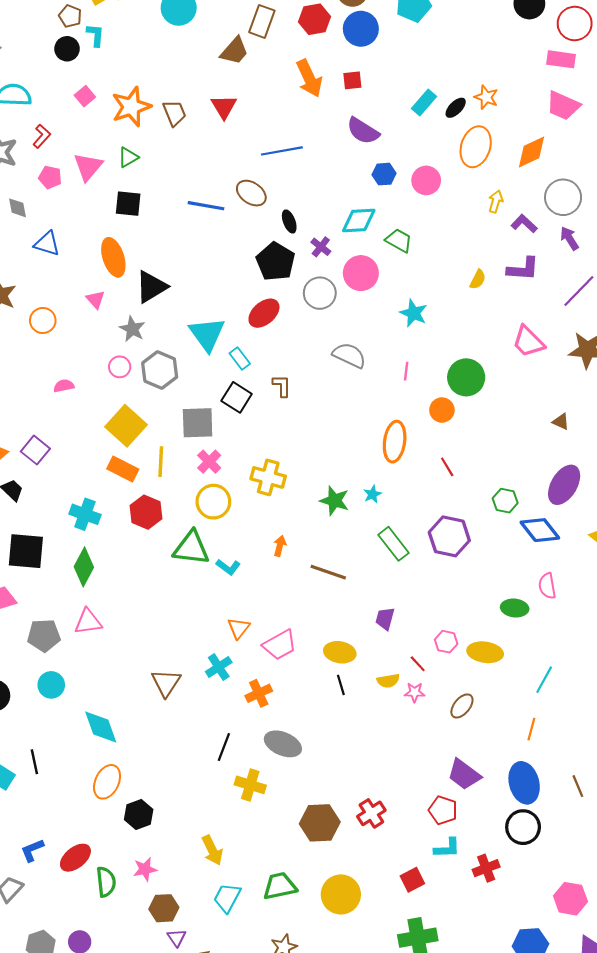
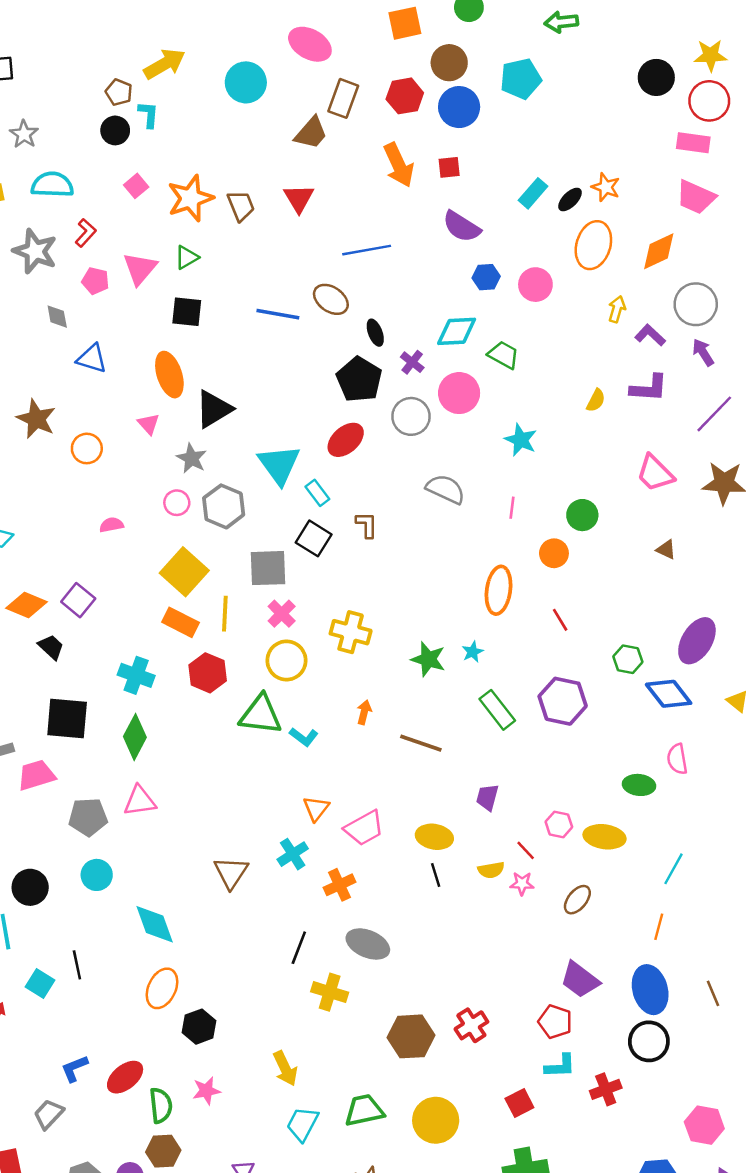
green circle: (466, 377) -> (582, 515), size x0.7
brown triangle: (561, 422) -> (666, 550), moved
brown hexagon: (164, 908) -> (163, 1151), moved

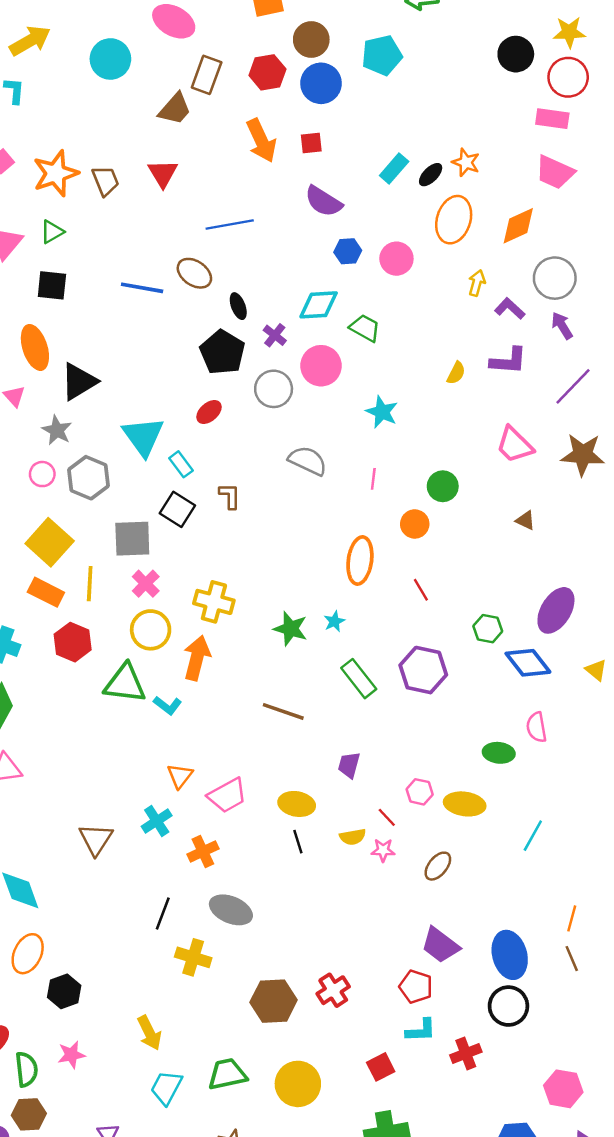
red ellipse: (346, 440) -> (209, 412), size x0.7
orange arrow: (364, 712) -> (197, 658), moved, size x1.8
orange line: (659, 927) -> (572, 918), moved

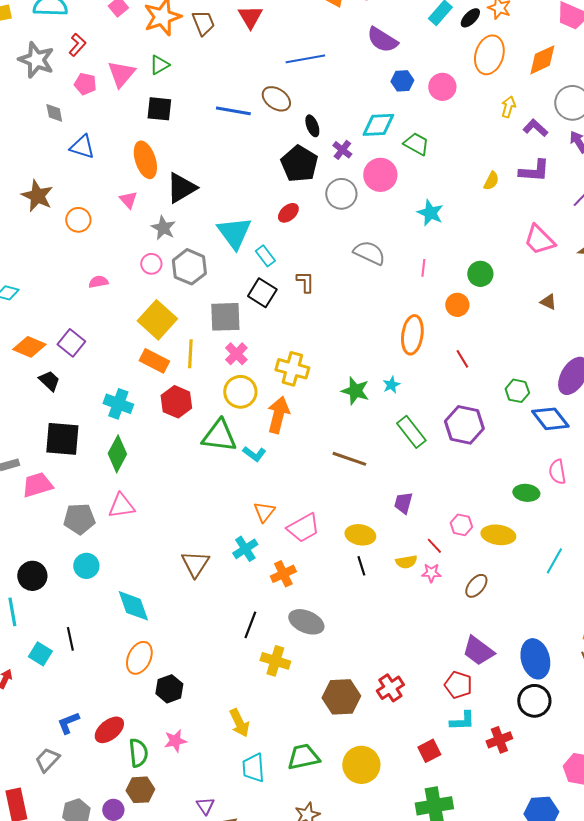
cyan trapezoid: (166, 1088) -> (253, 768), turned -32

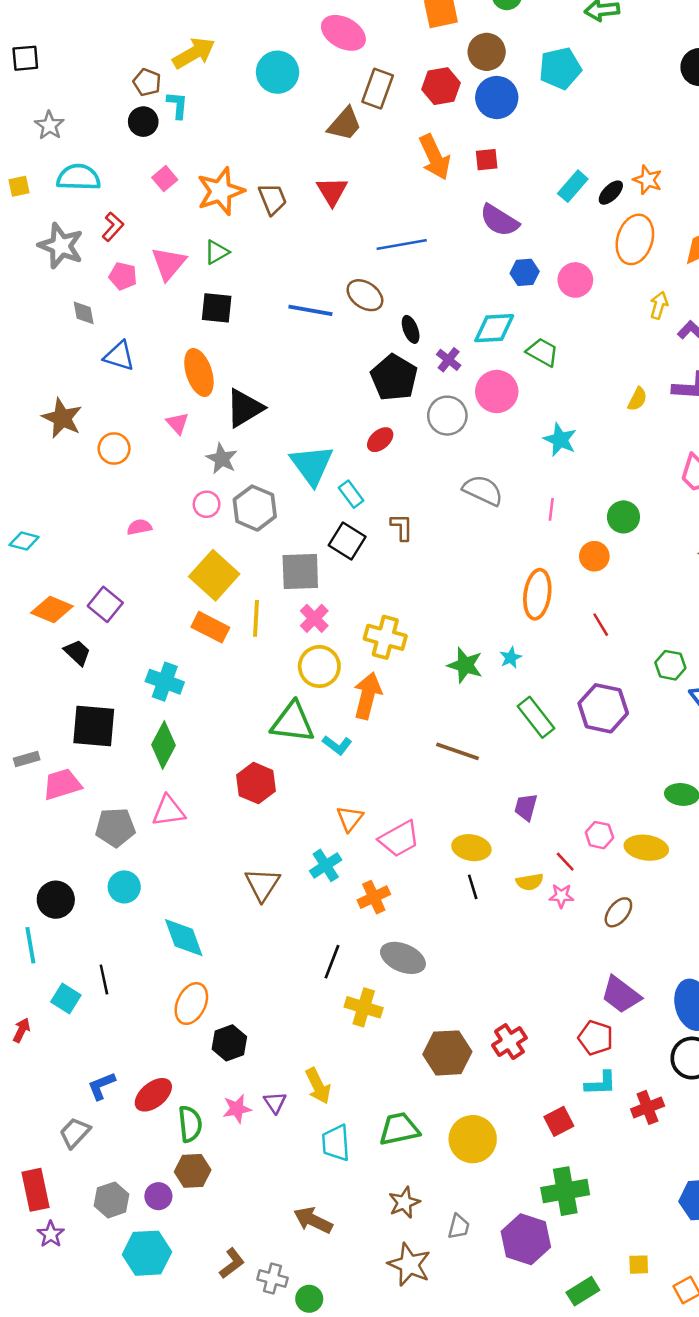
red hexagon: (176, 402) -> (256, 783), moved
purple triangle: (205, 806) -> (275, 1102), moved

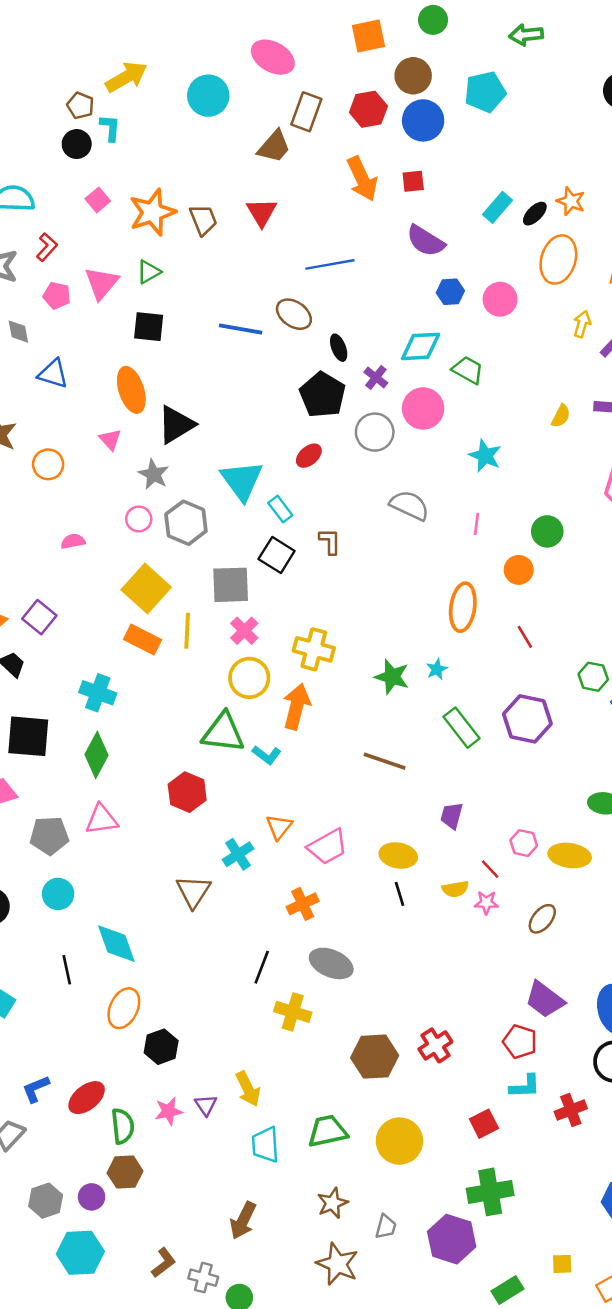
cyan cross: (326, 865) -> (238, 854), moved
black line: (104, 979) -> (67, 970), moved
brown arrow: (313, 1220) -> (243, 1220), turned -90

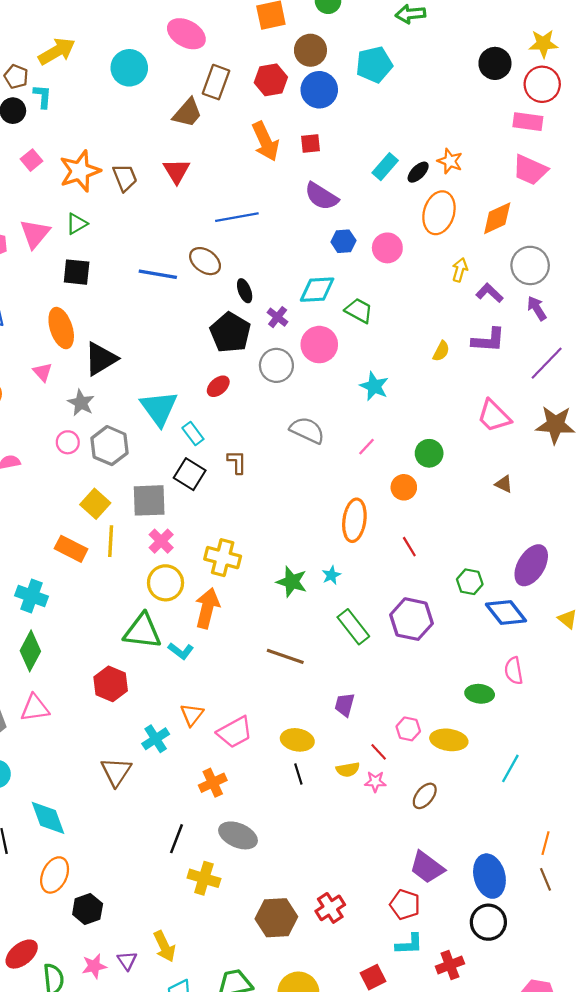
pink line: (476, 524) -> (366, 447), turned 36
yellow square: (146, 589) -> (95, 504), moved, size x0.7

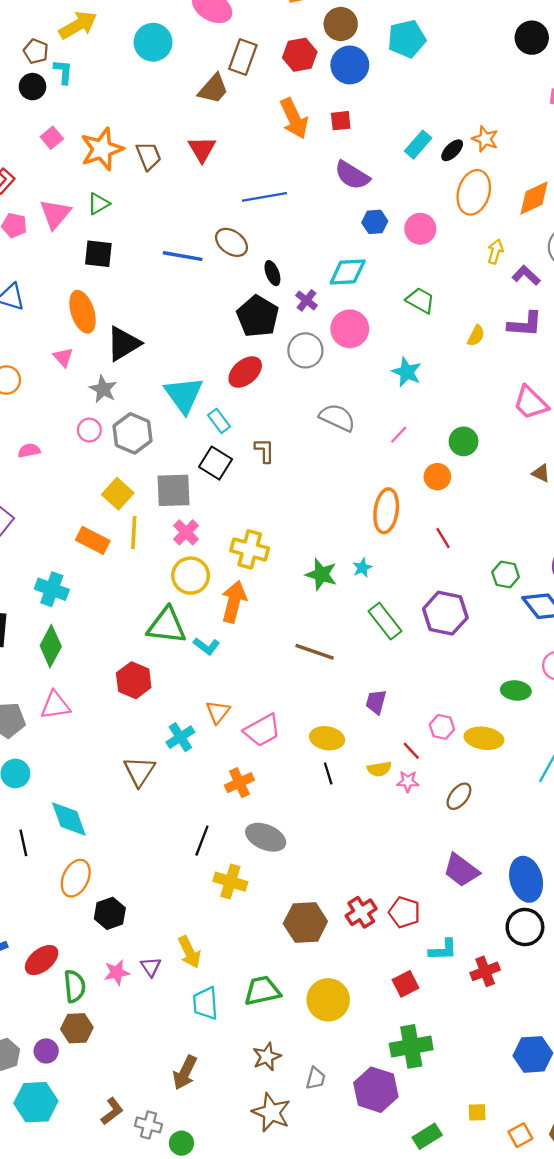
green trapezoid: (359, 310) -> (420, 300), moved
red ellipse: (218, 386) -> (245, 372), size x1.4
red pentagon: (405, 905) -> (404, 912), moved

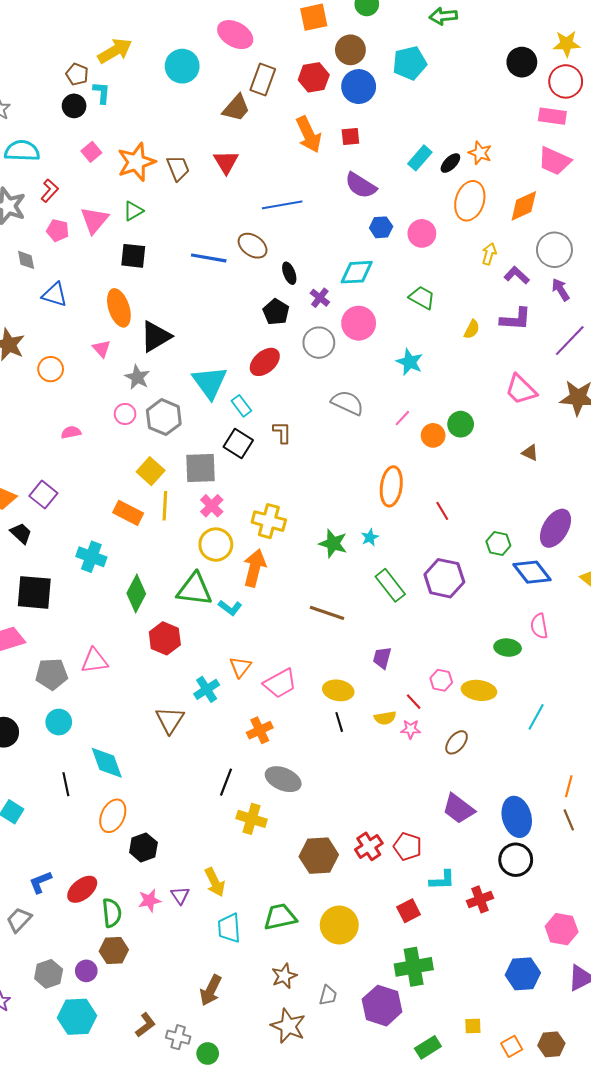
black pentagon: (258, 316) -> (276, 312), size x0.7
orange circle: (437, 477) -> (433, 435), moved
green diamond: (51, 646) -> (136, 593), moved

